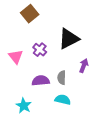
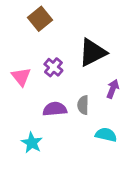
cyan semicircle: (63, 100) -> (106, 135), moved

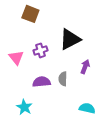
brown square: (40, 19) -> (30, 14), turned -30
purple cross: (53, 67) -> (41, 50), turned 32
cyan semicircle: (106, 135) -> (87, 108), moved

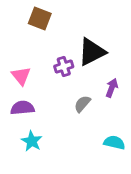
purple cross: (41, 50) -> (64, 67), moved
gray semicircle: (63, 79) -> (82, 104), turned 40
purple semicircle: (42, 82) -> (22, 108), moved

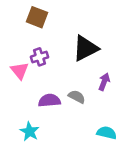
purple cross: (64, 67) -> (39, 57), moved
gray semicircle: (82, 104) -> (77, 97), turned 77
purple semicircle: (22, 108) -> (49, 100), moved

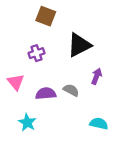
brown square: (37, 17) -> (46, 16), moved
pink triangle: (20, 71) -> (16, 82), moved

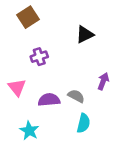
brown square: (46, 16) -> (28, 17), moved, turned 36
black triangle: (79, 45) -> (85, 34), moved, size x0.7
cyan semicircle: (99, 124) -> (84, 123), moved, turned 90

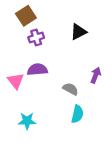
purple cross: (39, 57) -> (36, 38), moved
purple semicircle: (49, 100) -> (37, 70), moved
cyan star: (29, 131) -> (27, 121), turned -30

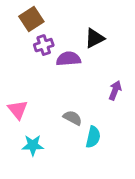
purple semicircle: (37, 70) -> (68, 59), moved
pink triangle: (16, 81) -> (18, 110), moved
gray semicircle: (70, 89) -> (73, 118), moved

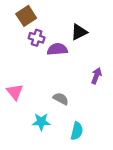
purple cross: (44, 45) -> (37, 38), turned 35
cyan semicircle: (93, 137) -> (77, 131), moved
cyan star: (33, 145) -> (41, 122), moved

